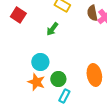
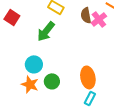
green arrow: (52, 29) -> (46, 31), size x1.5
cyan rectangle: (64, 96) -> (90, 98), moved

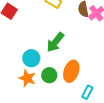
green arrow: (46, 31) -> (55, 42), moved
orange ellipse: (88, 77) -> (71, 71), moved, turned 30

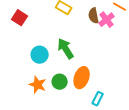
green arrow: (55, 42) -> (66, 49), turned 110
cyan circle: (31, 58) -> (40, 55), moved

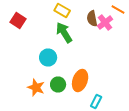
green arrow: (66, 49) -> (64, 32), moved
cyan circle: (40, 55) -> (48, 58), moved

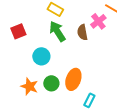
brown semicircle: (92, 18) -> (82, 32), moved
red square: (18, 20) -> (18, 31), moved, turned 35

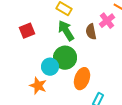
cyan circle: (41, 56) -> (50, 67), moved
green circle: (51, 83) -> (65, 58), moved, size x1.5

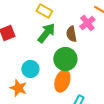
green arrow: (66, 31) -> (46, 33), turned 70
green circle: (65, 58) -> (65, 59), moved

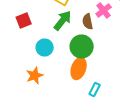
cyan circle: (30, 69) -> (45, 48), moved
orange star: (18, 88) -> (35, 76), turned 30

